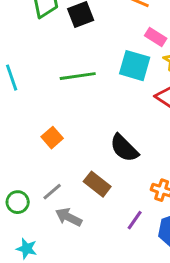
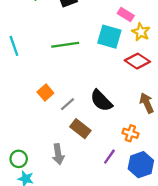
gray line: (52, 192) -> (68, 104), moved
green circle: (18, 202) -> (19, 159), moved
gray arrow: (69, 217) -> (58, 154), turned -126

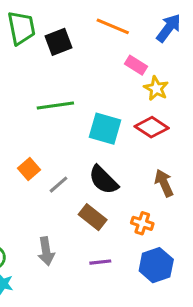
cyan square: (109, 37) -> (105, 129), moved
brown rectangle: (80, 129) -> (93, 217), moved
purple line: (109, 157) -> (100, 262), moved, turned 49

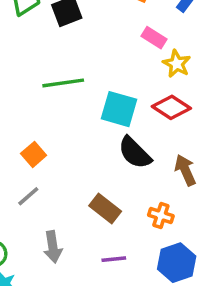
black semicircle: (103, 180) -> (135, 153), moved
gray line: (58, 185) -> (28, 196), moved

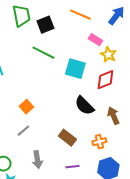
green line: (63, 83) -> (43, 53), moved, turned 35
red diamond: (171, 107) -> (105, 80), turned -55
cyan square: (119, 109) -> (75, 69), moved
orange cross: (161, 215) -> (99, 142), turned -32

